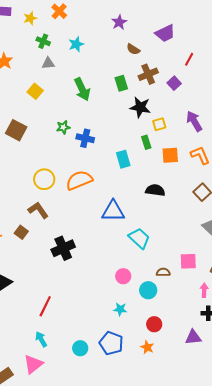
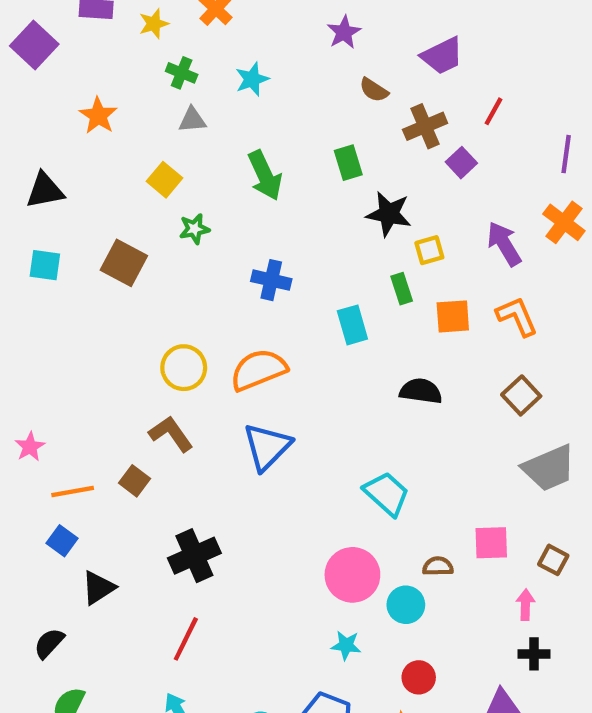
brown cross: (148, 74) -> (425, 126), moved
green star: (63, 127) -> (194, 229), moved
blue triangle: (113, 211) -> (267, 447), moved, turned -45
black cross: (63, 248) -> (194, 556), moved
pink circle: (123, 276) -> (352, 575), size x1.6

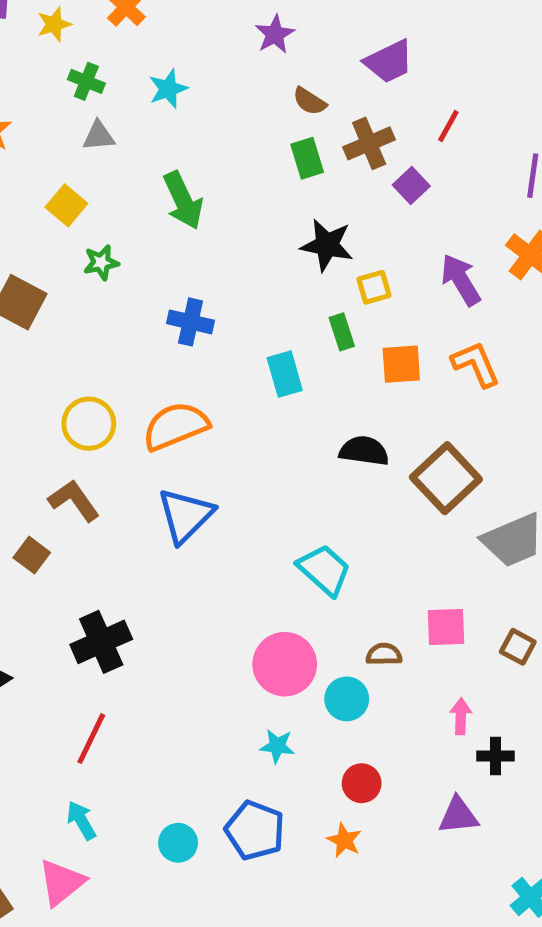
green rectangle: (348, 163) -> (307, 158), moved
brown square: (521, 395) -> (446, 478), moved, size x1.5
pink arrow: (525, 605) -> (461, 716), moved

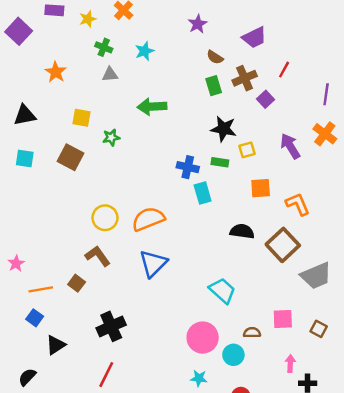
green arrow: (183, 200) -> (152, 107), turned 112
yellow square: (66, 205) -> (82, 118), moved, turned -30
blue cross: (190, 322) -> (188, 167), moved
green rectangle: (342, 332) -> (220, 162), moved, turned -63
orange L-shape: (476, 364) -> (298, 204), moved

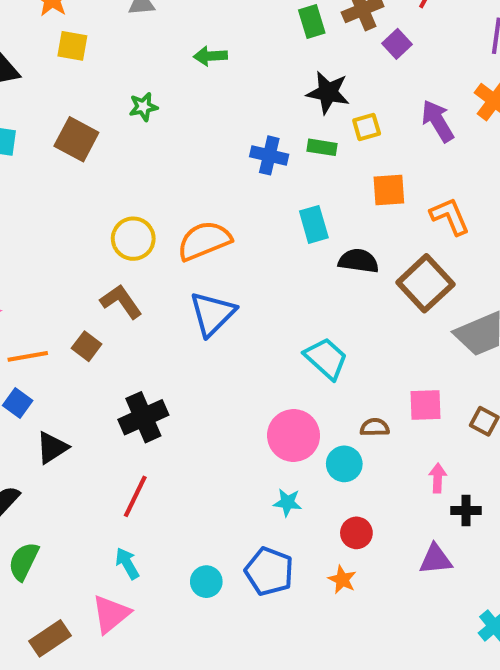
green arrow: (152, 107) -> (210, 56), size x0.7
yellow square: (82, 118) -> (72, 46), moved
cyan rectangle: (203, 193) -> (314, 224), moved

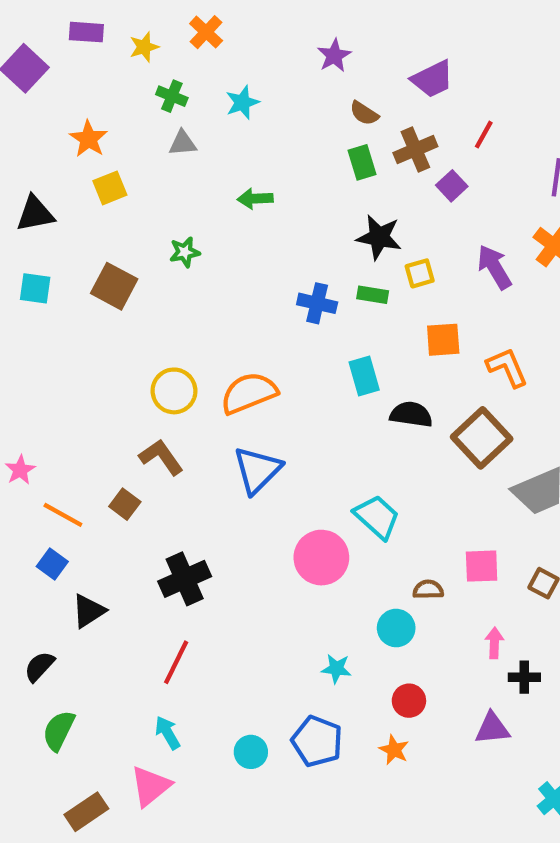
yellow square: (72, 46) -> (110, 188), turned -32
orange line: (28, 356) -> (63, 515), turned 39
pink circle: (294, 435) -> (321, 558), moved

